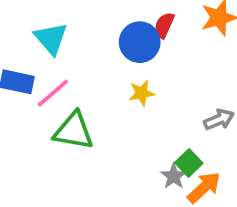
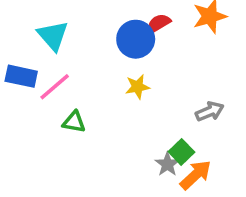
red semicircle: (164, 25) -> (159, 23), turned 35
green triangle: (74, 131) -> (74, 122), size x0.6

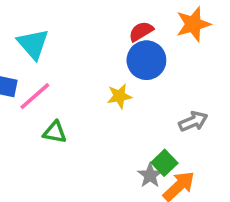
blue circle: (136, 39) -> (146, 60), moved

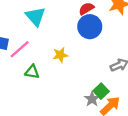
cyan triangle: (33, 44) -> (35, 16), moved
yellow star: (119, 96) -> (60, 55), moved

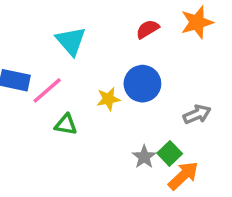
blue circle: (90, 27) -> (142, 84), moved
gray star: (92, 99) -> (144, 157), moved

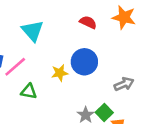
orange star: (197, 22) -> (124, 17), turned 30
red semicircle: (148, 29) -> (88, 22), turned 56

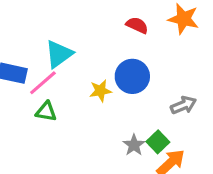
cyan triangle: (32, 31) -> (59, 54), moved, turned 35
green triangle: (29, 91) -> (46, 112), moved

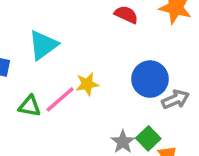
blue circle: (132, 76) -> (150, 79), moved
pink line: (43, 83) -> (60, 99), moved

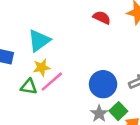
blue circle: (150, 79) -> (103, 84), moved
yellow star: (87, 84) -> (42, 68), moved

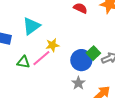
yellow star: (42, 68) -> (52, 45), moved
green square: (118, 111) -> (93, 53), moved

